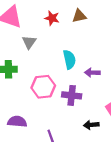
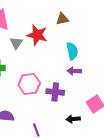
red star: (52, 18) -> (37, 35), moved, size x1.5
cyan semicircle: (69, 60) -> (72, 51), moved

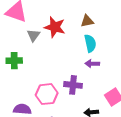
brown triangle: (62, 19) -> (87, 21), moved
pink hexagon: (29, 84) -> (47, 94), moved

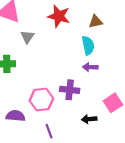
brown triangle: (87, 21) -> (96, 22), moved
red star: (55, 27) -> (59, 16), moved

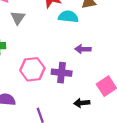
cyan semicircle: (88, 45) -> (68, 17), moved, turned -72
pink hexagon: (41, 100) -> (32, 69), moved

